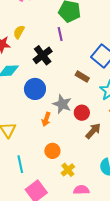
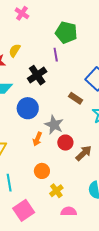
red circle: (82, 113) -> (65, 143), moved

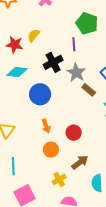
gray star: (54, 125) -> (76, 73), moved
orange arrow: (37, 139) -> (46, 126), turned -48
brown arrow: (84, 153) -> (80, 162), moved
orange circle: (42, 171) -> (51, 150), moved

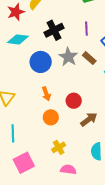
purple line: (74, 44) -> (86, 29), moved
red star: (15, 45) -> (16, 12), turned -30
gray star: (76, 73) -> (68, 57), moved
brown arrow: (80, 162) -> (89, 119), moved

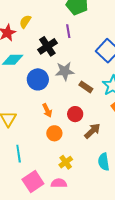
purple line: (86, 29) -> (68, 31), moved
gray star: (68, 57) -> (65, 71), turned -30
brown rectangle: (89, 58) -> (86, 87), moved
pink semicircle: (68, 170) -> (59, 183), moved

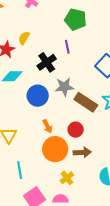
brown rectangle: (86, 87) -> (86, 102), size x1.6
brown arrow: (92, 131) -> (82, 152), moved, turned 42
orange circle: (54, 133) -> (55, 149), size x1.6

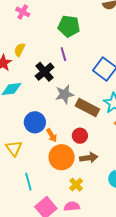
blue circle: (38, 96) -> (35, 122), moved

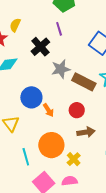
orange circle: (62, 157) -> (51, 145), moved

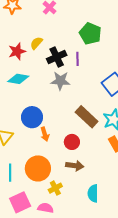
black cross: (40, 47) -> (57, 57), moved
gray star: (61, 69) -> (60, 81), moved

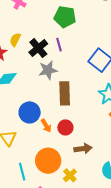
brown rectangle: (87, 117) -> (65, 93), moved, turned 60
red circle: (72, 142) -> (65, 127), moved

